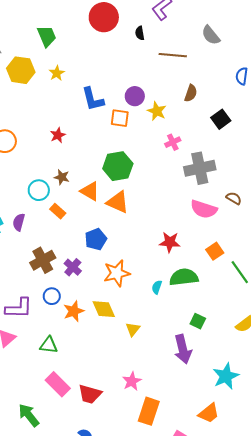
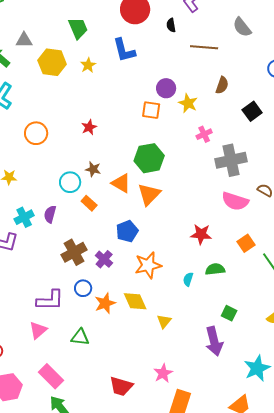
blue L-shape: (93, 99) -> (124, 50), moved
orange triangle: (118, 202) -> (149, 194), turned 50
green semicircle: (184, 277) -> (215, 269), size x0.7
pink rectangle: (58, 384) -> (51, 376), moved

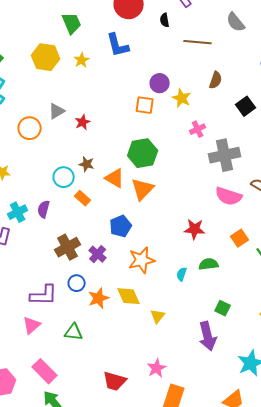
gray triangle: (24, 40) -> (57, 111), moved, turned -30

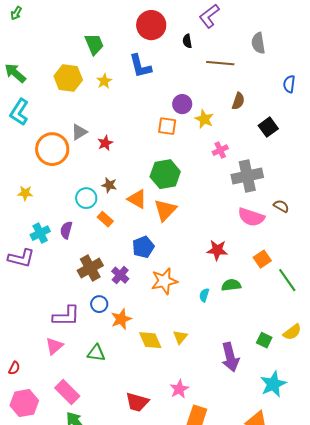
gray semicircle: (236, 22) -> (258, 43), turned 30
orange circle: (30, 128) -> (52, 149), size x1.4
yellow diamond: (129, 296) -> (150, 340), moved
green square: (223, 308) -> (264, 340), moved

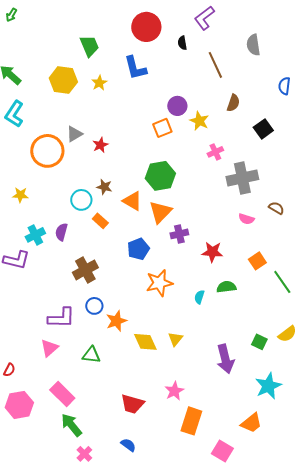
brown line: (220, 63) -> (215, 65), turned 60
orange square: (167, 126) -> (162, 128), turned -30
pink semicircle: (251, 217) -> (246, 219), size x0.6
purple cross: (120, 275) -> (179, 234), moved, turned 36

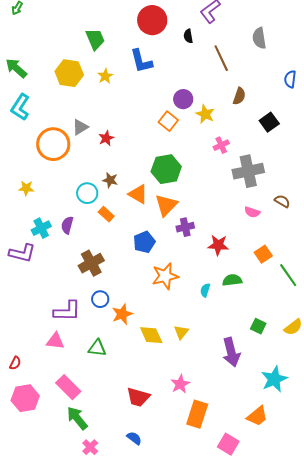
orange square: (162, 128) -> (168, 121), turned -30
green square: (259, 342) -> (258, 326), moved
pink triangle: (49, 348) -> (55, 341), turned 48

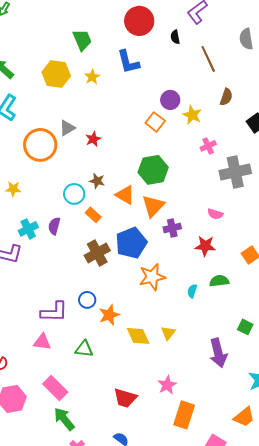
pink semicircle: (252, 212) -> (215, 214), moved
blue pentagon: (144, 242) -> (131, 243), size x1.4
brown cross: (91, 263) -> (97, 253), moved

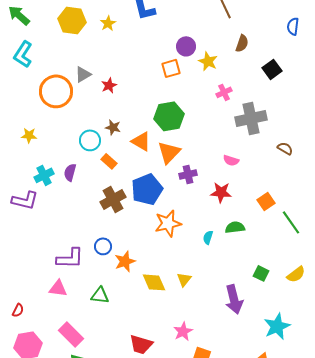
orange square: (155, 122) -> (171, 68), turned 36

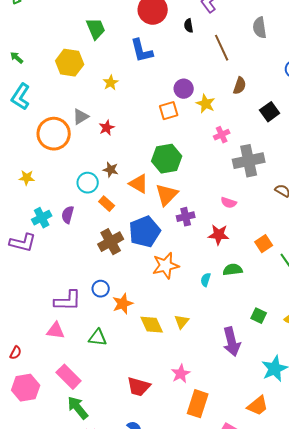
green arrow: (19, 15) -> (17, 58), size x0.6
yellow star: (108, 23) -> (111, 83), moved

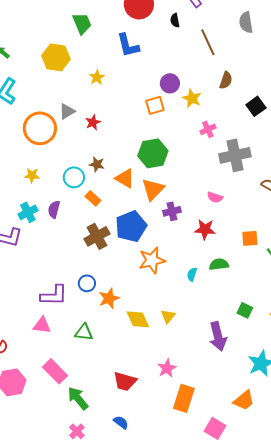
yellow star: (27, 178) -> (32, 175), moved
orange square: (264, 244) -> (250, 238), turned 30
green arrow: (78, 408) -> (78, 398), moved

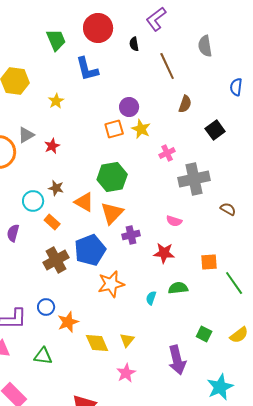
green trapezoid: (82, 23) -> (56, 40), moved
yellow star: (192, 98) -> (141, 129), moved
pink star: (167, 368) -> (126, 373), moved

